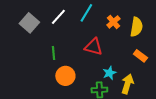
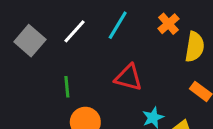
orange cross: (113, 22) -> (168, 24), moved

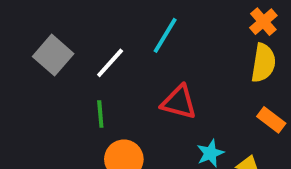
orange cross: (168, 24) -> (263, 22), moved
white line: (75, 31) -> (110, 63), moved

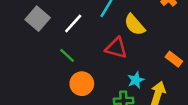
yellow semicircle: (263, 63) -> (135, 25), moved, turned 130
green line: (100, 114) -> (67, 55), turned -42

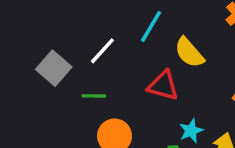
gray square: (38, 19) -> (54, 68), moved
green line: (67, 55) -> (94, 96), turned -42

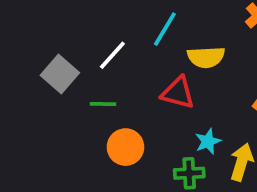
yellow semicircle: (189, 53) -> (206, 57), turned -52

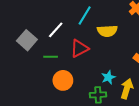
red triangle: (178, 93) -> (79, 48), moved, turned -42

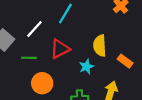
yellow semicircle: (107, 31) -> (100, 46), moved, turned 90
cyan star: (108, 77) -> (86, 67), moved

